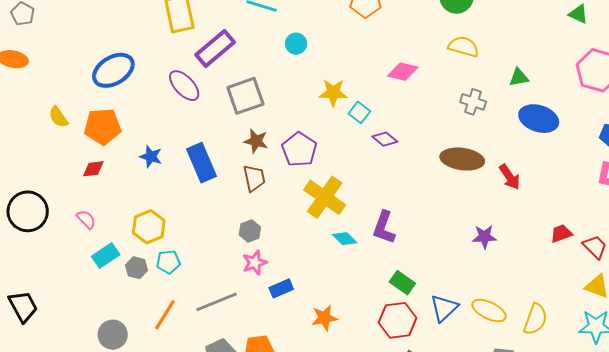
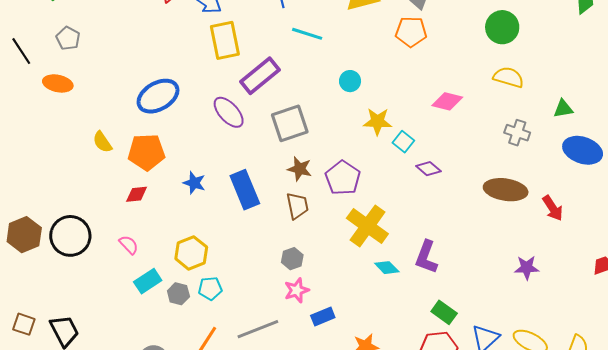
cyan circle: (296, 44) -> (350, 81), moved

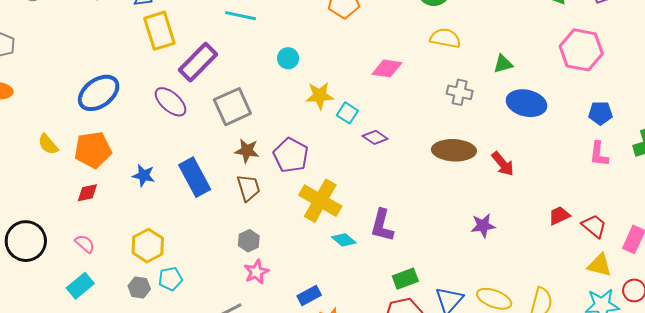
cyan rectangle: (148, 281) -> (80, 286), moved
green rectangle: (444, 312) -> (405, 279), turned -50
blue rectangle: (323, 316) -> (309, 296), moved

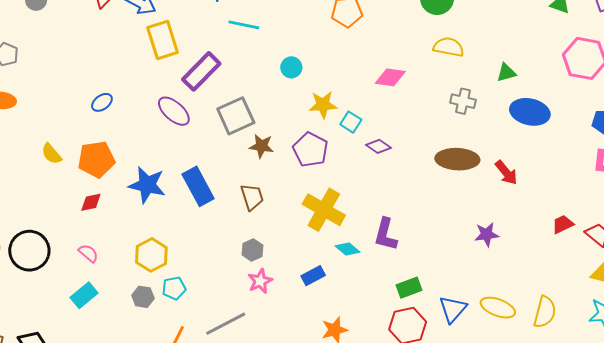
blue ellipse: (99, 93) -> (102, 102), size x0.5
brown star: (247, 151) -> (262, 146), moved
purple pentagon: (291, 155) -> (310, 150), moved
blue star: (144, 175) -> (147, 185), size x1.6
blue rectangle: (309, 296) -> (313, 276), moved

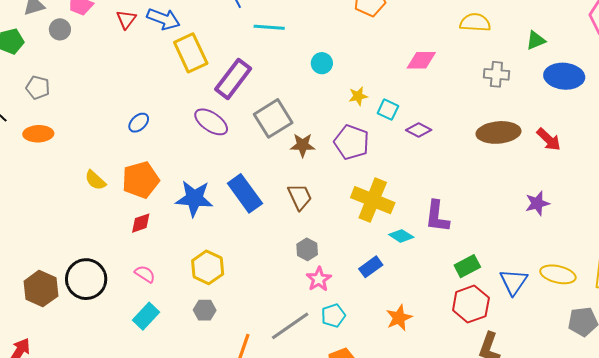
yellow star: (323, 105) -> (358, 96), size x0.7
cyan pentagon: (174, 288) -> (333, 316), moved

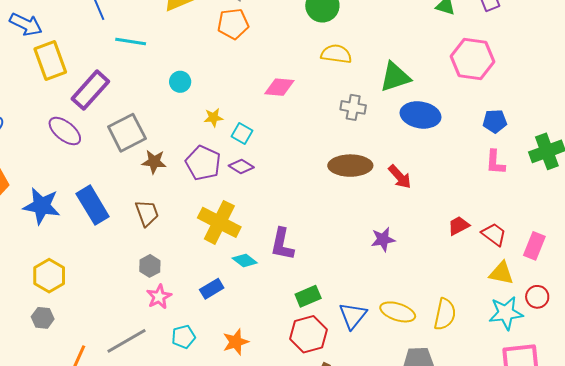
green triangle: (536, 40) -> (395, 77), size x1.6
purple diamond: (419, 130) -> (241, 167), moved
cyan pentagon: (333, 316) -> (183, 337), moved

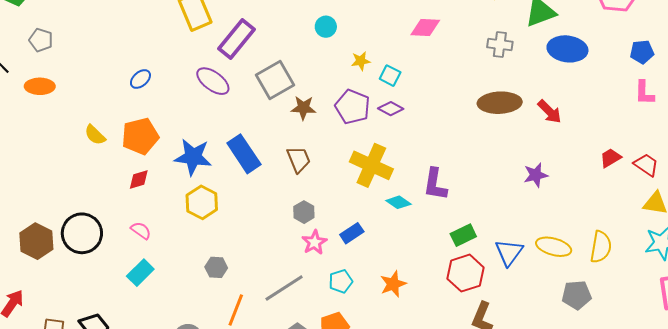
yellow hexagon: (49, 276) -> (202, 202), moved
blue rectangle: (212, 289) -> (352, 233), moved
gray hexagon: (43, 318) -> (216, 267), moved

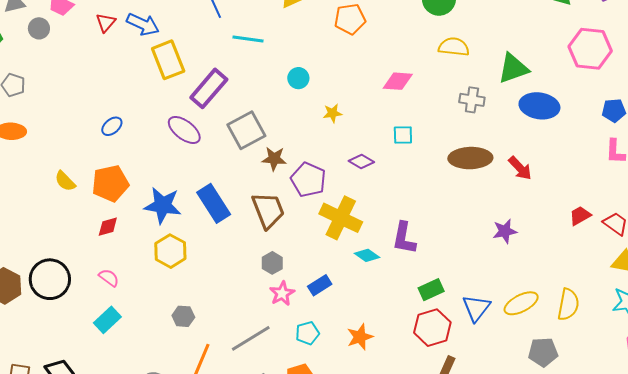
cyan square: (390, 76) -> (403, 135), moved, turned -30
purple pentagon: (352, 107) -> (308, 180), moved
brown trapezoid: (299, 159) -> (268, 210), size x1.4
yellow ellipse: (554, 247) -> (521, 303), turned -44

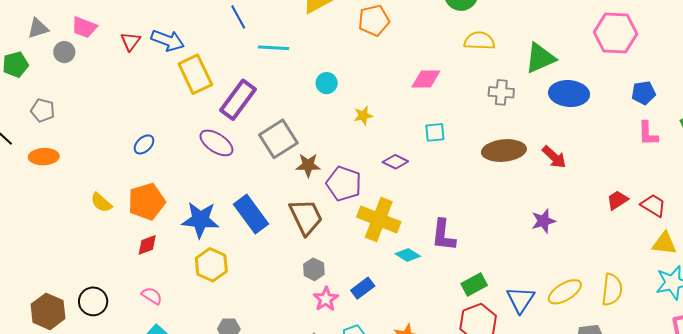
black circle: (50, 279) -> (93, 301), size x0.7

